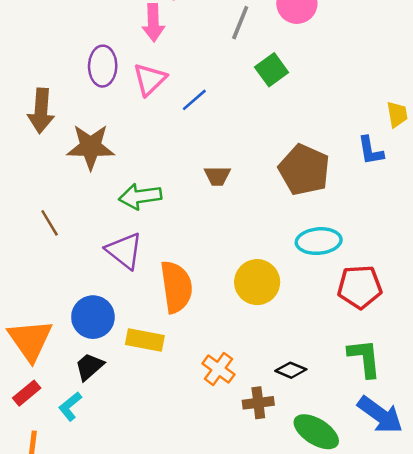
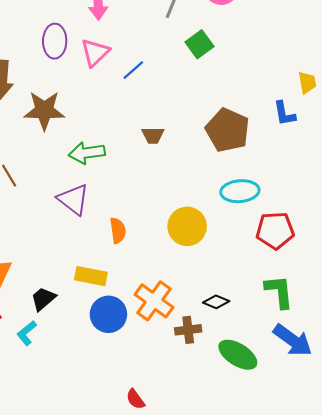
orange semicircle: (176, 287) -> (118, 230), size x0.6
blue circle: (93, 317) -> (108, 314), moved
orange cross: (218, 369) -> (154, 301), size x1.4

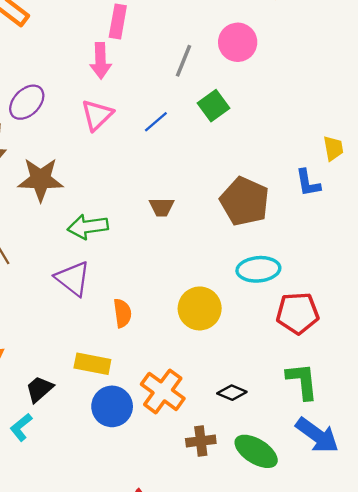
purple ellipse: (55, 41) -> (27, 102), moved, turned 44
blue line: (133, 70) -> (156, 122), moved
brown cross: (188, 330) -> (201, 441), moved

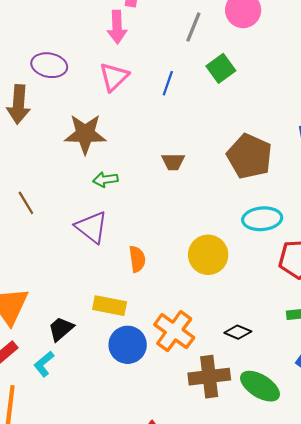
purple ellipse: (27, 102) -> (49, 65), turned 56
blue line: (156, 122) -> (168, 83), turned -30
brown star: (41, 179) -> (85, 134), moved
green arrow: (88, 227) -> (105, 180), size x0.7
brown cross: (201, 441) -> (209, 377), size x1.5

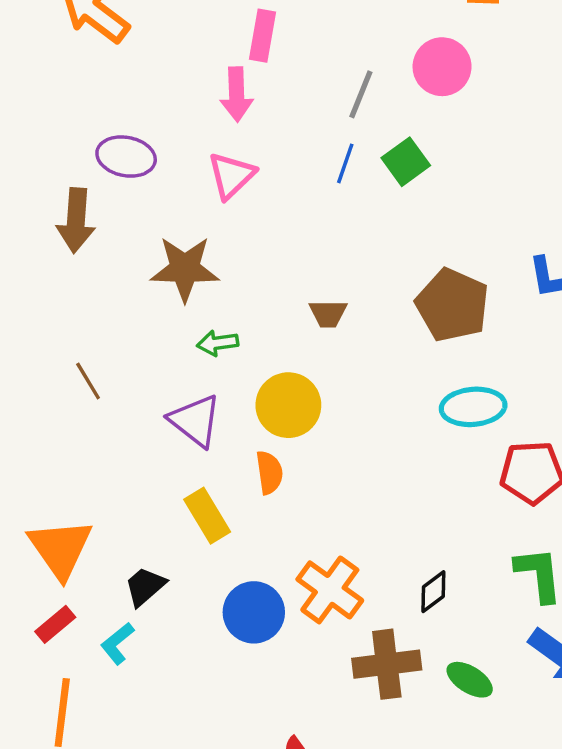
blue line: (168, 83) -> (345, 163), moved
yellow circle: (208, 255) -> (288, 405), moved
yellow rectangle: (110, 306) -> (207, 516), moved, turned 48
black diamond: (238, 332) -> (433, 592), turned -60
green ellipse: (260, 386) -> (470, 680), size x0.7

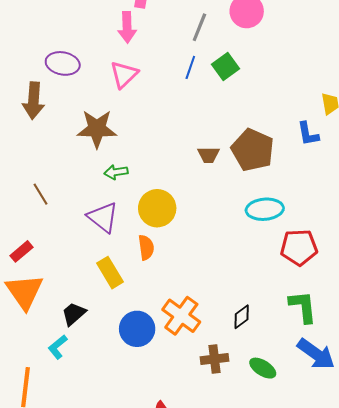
brown trapezoid: (328, 314) -> (208, 155), moved
red rectangle: (55, 624) -> (21, 251), moved
brown cross: (387, 664) -> (214, 359), size x0.7

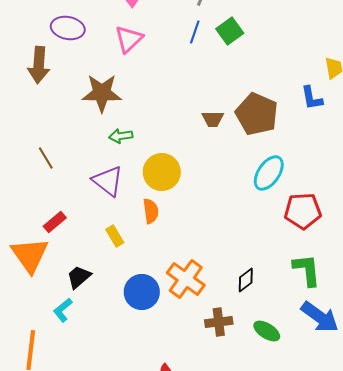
cyan ellipse: (265, 209) -> (269, 173), turned -51
red rectangle: (21, 251) -> (55, 222), moved
yellow rectangle: (110, 273) -> (115, 236), size x0.7

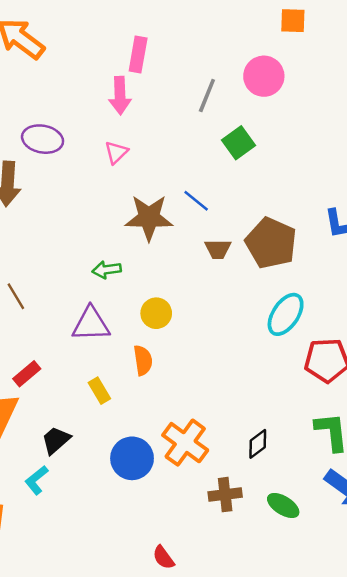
blue line: (195, 32) -> (196, 201), moved, turned -70
pink triangle: (129, 39) -> (116, 152), size x0.7
brown star: (102, 93) -> (149, 218), moved
yellow circle: (162, 172) -> (156, 313), size x0.7
purple triangle: (108, 181) -> (91, 324), turned -40

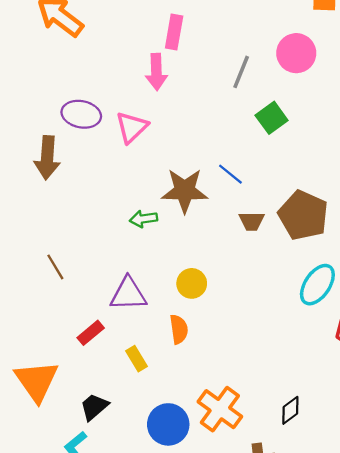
pink triangle: (116, 152) -> (132, 127), moved, size x1.4
green arrow: (107, 270) -> (144, 219), moved
red rectangle: (27, 374) -> (91, 333), moved

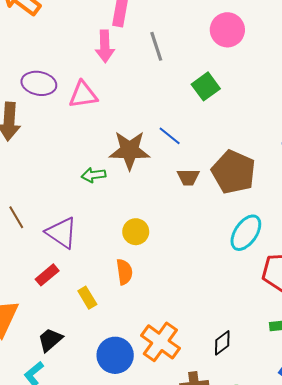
gray line: (241, 72) -> (156, 46), moved, turned -40
pink triangle: (132, 127) -> (83, 95), turned 36
purple triangle: (128, 294) -> (62, 233), moved, turned 36

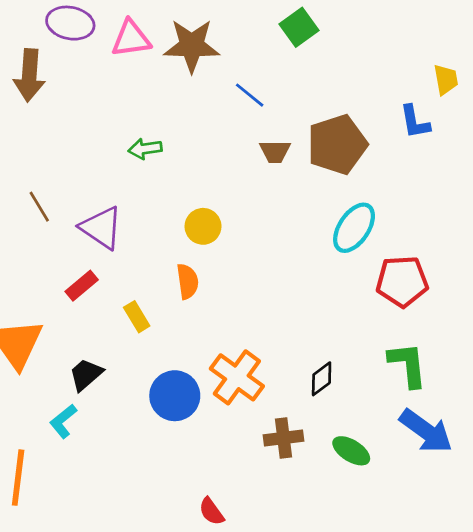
brown star: (130, 150) -> (192, 46), moved
brown pentagon: (234, 172) -> (337, 144), turned 30

